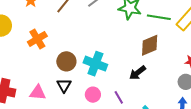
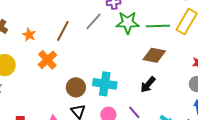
orange cross: (37, 39) -> (47, 60), moved
brown diamond: (150, 45) -> (154, 55), turned 45

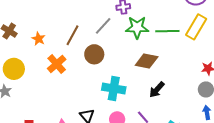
brown diamond: (154, 55) -> (147, 61), moved
brown circle: (76, 87) -> (94, 54), moved

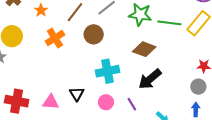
cyan cross: (114, 89) -> (108, 71), turned -30
black arrow: (157, 90) -> (150, 79), size x1.4

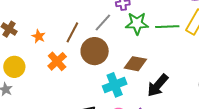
brown circle: (94, 34) -> (95, 51), size x1.4
brown diamond: (144, 49) -> (135, 64), moved

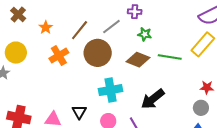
green star: (137, 24) -> (145, 34), size x0.6
green line: (167, 27) -> (170, 57), moved
brown diamond: (135, 64) -> (138, 60), moved

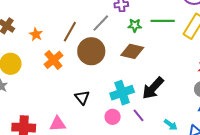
green line: (170, 57) -> (163, 21), moved
cyan cross: (111, 90) -> (122, 93), moved
black triangle: (79, 112) -> (82, 97), moved

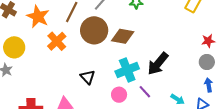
orange star: (36, 34) -> (38, 17), size x1.6
brown diamond: (132, 51) -> (123, 36), moved

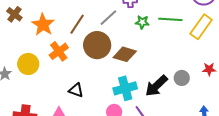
yellow circle: (14, 47) -> (28, 64), moved
gray circle: (207, 62) -> (182, 78), moved
black triangle: (88, 77) -> (76, 90), moved, turned -35

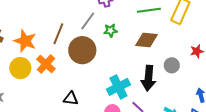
green star: (142, 22) -> (111, 30), moved
brown diamond: (125, 54) -> (146, 40), moved
yellow circle: (28, 64) -> (20, 68), moved
black arrow: (156, 86) -> (148, 78), turned -30

